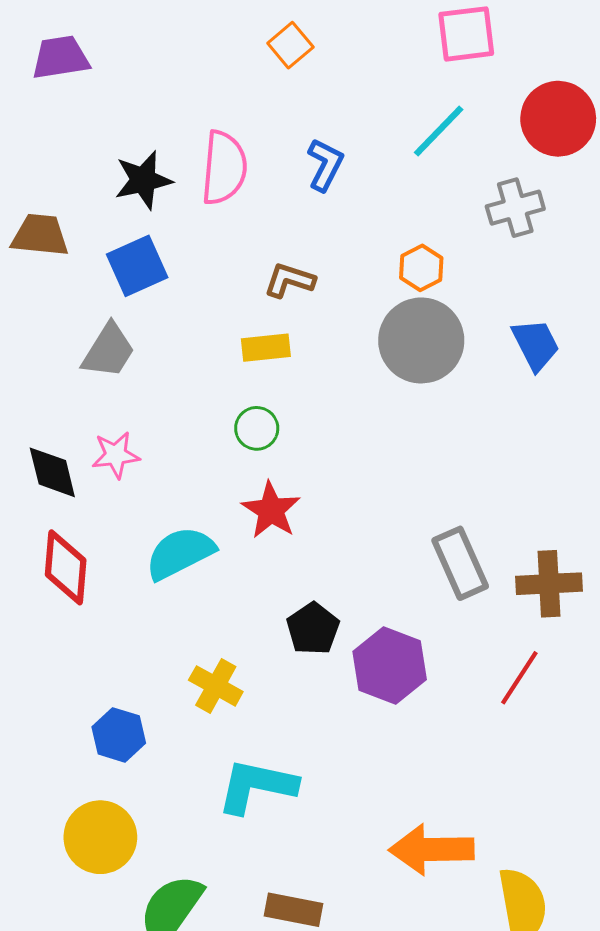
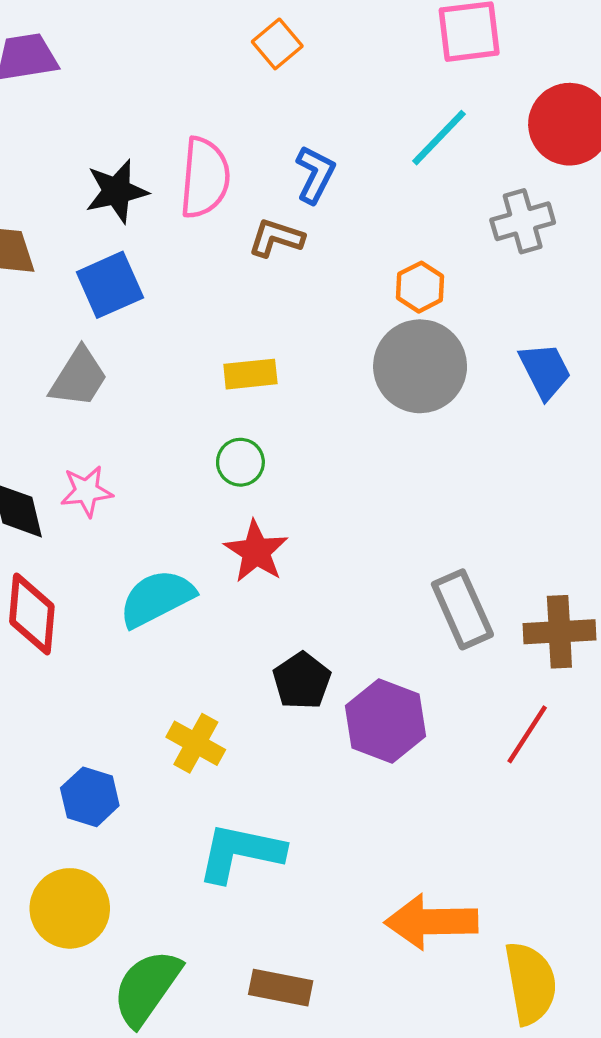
brown L-shape: (289, 280) -> (276, 238), moved

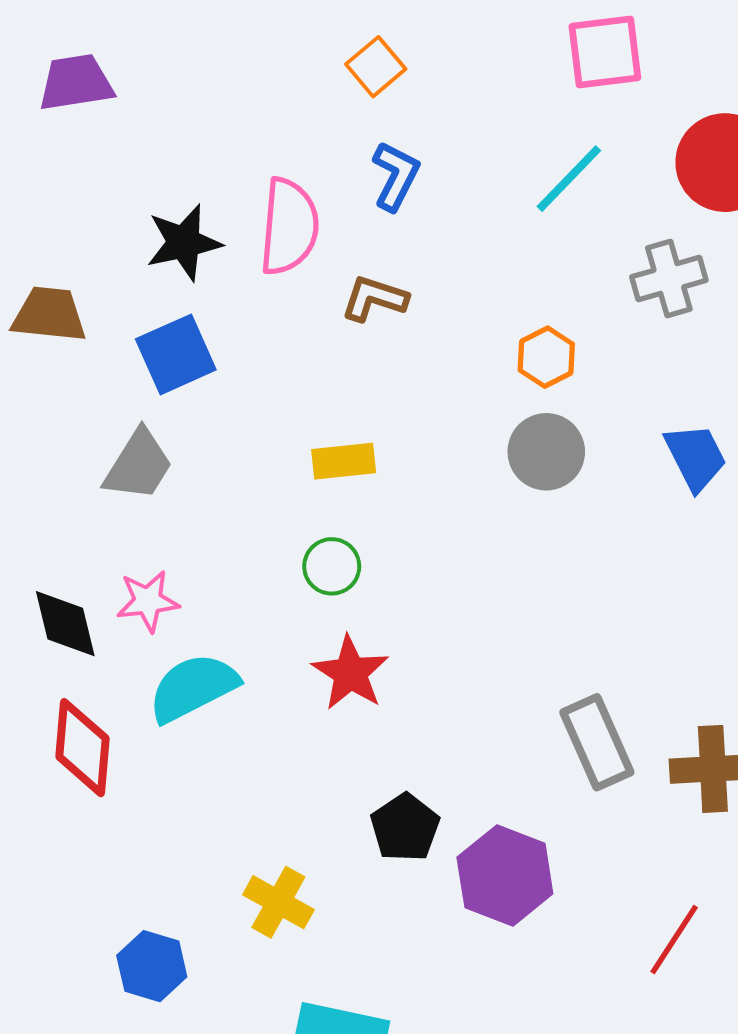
blue L-shape: (315, 174) -> (396, 176), moved
gray circle: (420, 366) -> (546, 452), size x0.7
cyan semicircle: (157, 598) -> (193, 688), moved
red line: (527, 734) -> (674, 939), moved

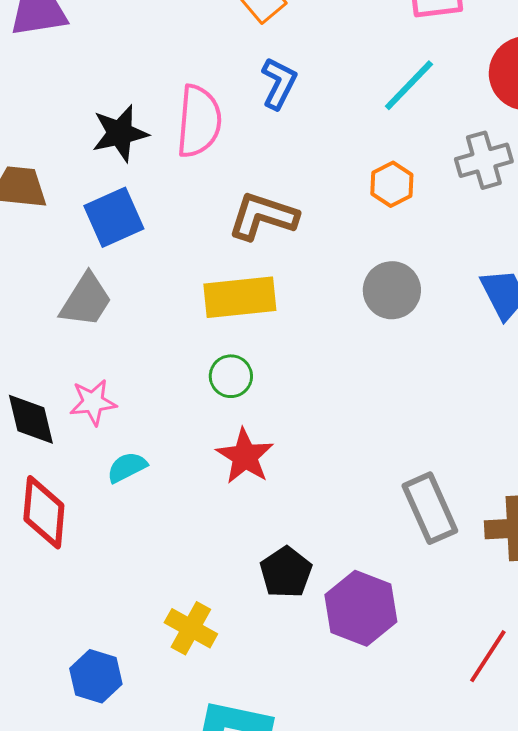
brown L-shape: (374, 299) -> (263, 216), moved, size x1.4
orange hexagon: (546, 357) -> (392, 184), moved
yellow rectangle: (344, 461) -> (240, 297), size x1.5
cyan semicircle: (193, 688) -> (127, 467), size x0.6

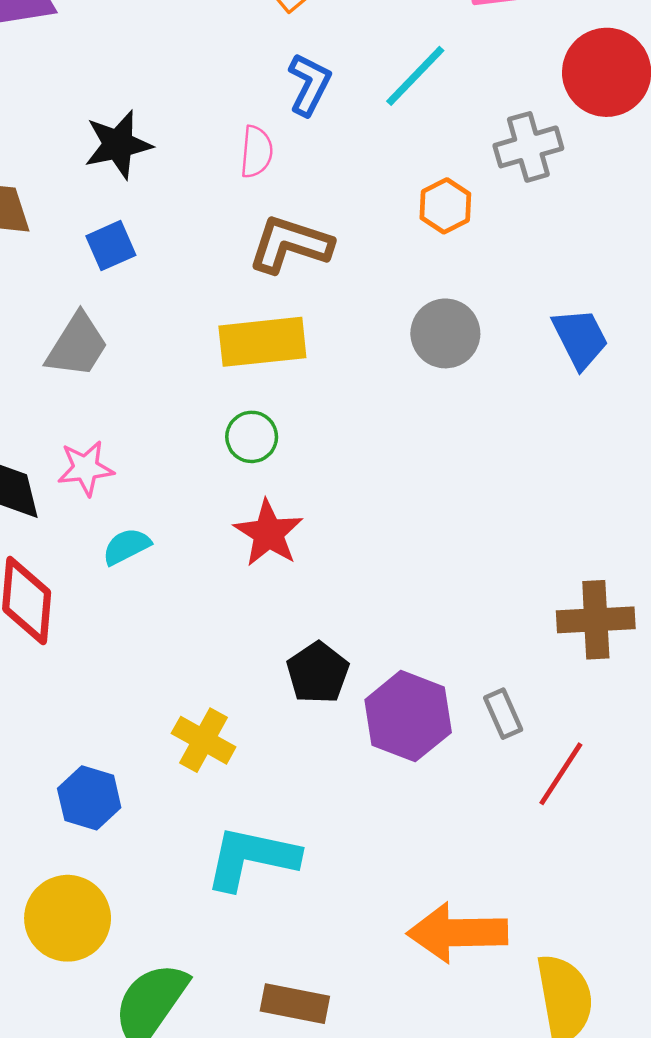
cyan line: (409, 85) -> (415, 76), moved
pink semicircle: (199, 121) -> (256, 152), moved, size x0.6
gray cross: (484, 160) -> (528, 147), moved
blue square: (114, 217) -> (111, 246), size x0.7
gray rectangle: (430, 508) -> (503, 714), moved, size x0.6

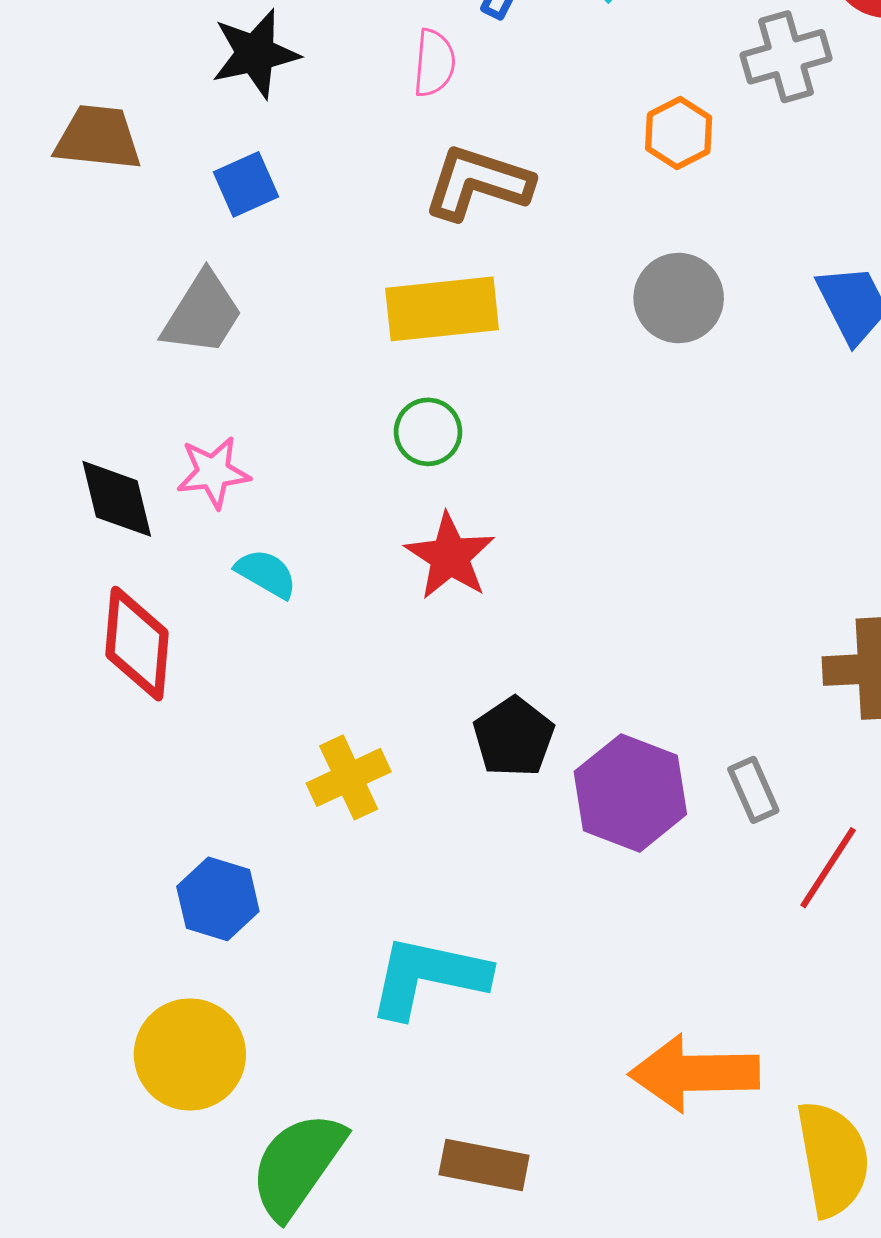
cyan semicircle: (126, 546) -> (266, 574), turned 57
yellow cross: (204, 740) -> (349, 777), moved, turned 36

